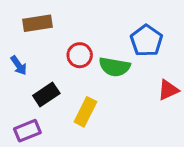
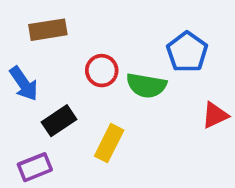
blue arrow: (19, 65) -> (24, 84), size x1.4

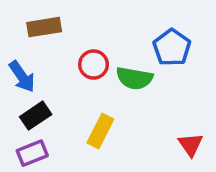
red triangle: (215, 115) -> (191, 145), moved, turned -40
black rectangle: (59, 121) -> (36, 116), moved

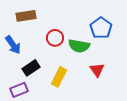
black rectangle: (36, 116) -> (31, 68), moved
red triangle: (191, 145) -> (97, 70), moved

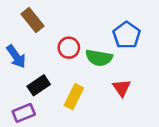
brown rectangle: (26, 16) -> (32, 20), turned 60

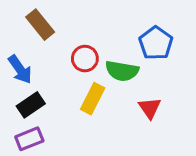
black rectangle: (39, 85) -> (31, 105), moved
yellow rectangle: (74, 97) -> (93, 99), moved

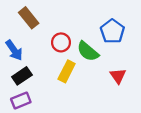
green semicircle: (122, 71) -> (88, 51), turned 30
red triangle: (150, 108) -> (118, 76), moved

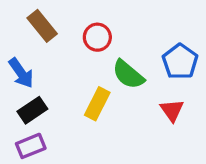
blue pentagon: (112, 31) -> (180, 62), moved
red circle: (61, 42) -> (97, 37), moved

